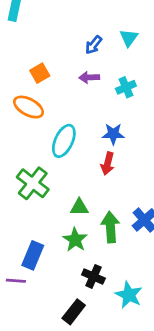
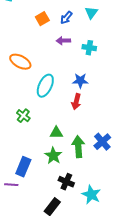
orange square: (40, 73) -> (42, 19), moved
cyan cross: (126, 87) -> (89, 48), turned 32
green cross: (33, 183) -> (23, 116), size x0.6

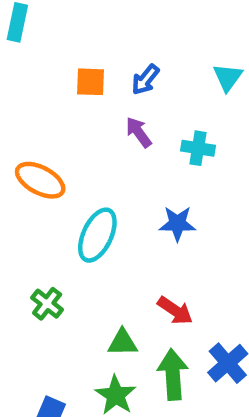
cyan triangle: (91, 13) -> (228, 77), moved
orange square: (42, 19) -> (91, 82), turned 32
purple arrow: (63, 41) -> (139, 132), turned 56
red arrow: (76, 102) -> (175, 311), moved, turned -70

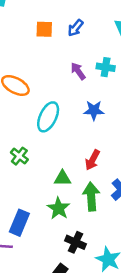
purple arrow: (139, 132) -> (78, 71), moved
red arrow: (175, 311) -> (93, 160), turned 84

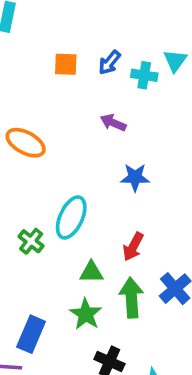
cyan cross: (106, 67) -> (144, 75), moved
purple arrow: (78, 71) -> (113, 123), turned -30
cyan ellipse: (48, 117) -> (71, 217), moved

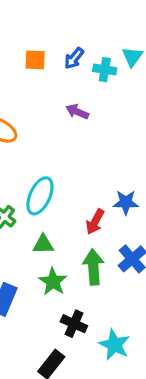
blue star: (135, 177) -> (126, 202), moved
green triangle: (91, 272) -> (43, 244), moved

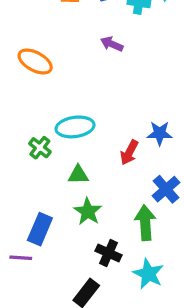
cyan ellipse: (40, 196) -> (75, 127), turned 57
green arrow: (93, 267) -> (145, 223), moved

